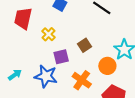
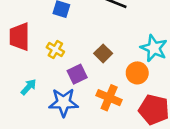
cyan arrow: (15, 75) -> (29, 87), moved

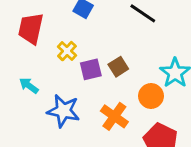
purple square: (77, 74) -> (91, 69), moved
cyan arrow: (29, 87) -> (29, 86), turned -108

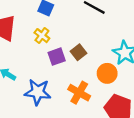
yellow cross: (67, 51) -> (42, 36), moved

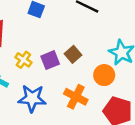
yellow cross: (42, 36) -> (23, 60), moved

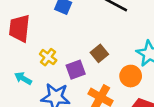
purple square: (50, 60) -> (76, 70), moved

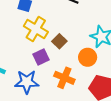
yellow cross: (48, 57) -> (36, 29), moved, size x1.6

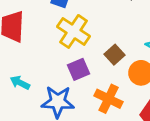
brown square: (59, 41) -> (114, 55), moved

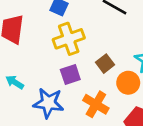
yellow cross: (74, 31) -> (69, 39), turned 32

